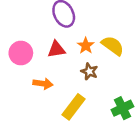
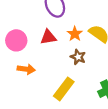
orange arrow: (43, 84) -> (26, 69), moved

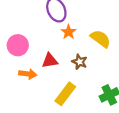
orange star: (75, 34) -> (68, 32), moved
red triangle: (48, 37) -> (50, 61), moved

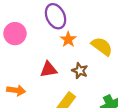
pink circle: (18, 45) -> (15, 34), moved
orange arrow: (28, 74) -> (16, 90), moved

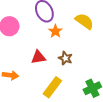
yellow semicircle: (102, 46) -> (84, 21), moved

